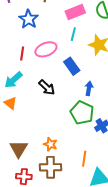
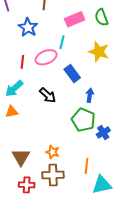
cyan line: (73, 34) -> (62, 42), moved
orange triangle: (10, 103) -> (12, 112), turned -48

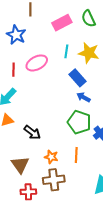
cyan line: (62, 42) -> (66, 51), moved
blue rectangle: (72, 74) -> (77, 78), moved
black arrow: (48, 95) -> (32, 132), moved
blue arrow: (90, 95) -> (84, 97), turned -64
orange line: (87, 166) -> (76, 155), moved

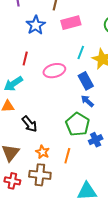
pink rectangle: (62, 23) -> (71, 23), moved
pink ellipse: (37, 63) -> (54, 71), moved

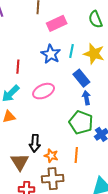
blue star: (36, 25) -> (51, 54), moved
pink ellipse: (54, 71) -> (44, 91), moved
blue arrow: (87, 101) -> (86, 98), turned 48
black arrow: (30, 124) -> (35, 143), moved, turned 54

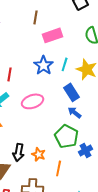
blue arrow: (86, 98) -> (75, 112), turned -48
orange star: (51, 156) -> (39, 154), moved

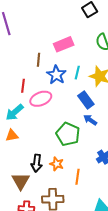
brown line: (36, 17) -> (38, 60), moved
pink ellipse: (33, 101) -> (41, 99), moved
green pentagon: (67, 136) -> (68, 134), moved

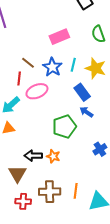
brown line: (38, 60) -> (28, 63), moved, turned -56
green pentagon: (68, 134) -> (64, 127), turned 30
black arrow: (37, 163) -> (33, 156), turned 84
orange line: (77, 177) -> (76, 191), moved

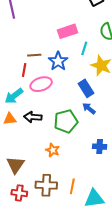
brown line: (28, 63) -> (34, 55), turned -48
cyan line: (73, 65) -> (84, 48), moved
blue cross: (100, 149) -> (100, 147), turned 32
black arrow: (33, 156) -> (33, 117), moved

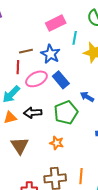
blue rectangle: (86, 88) -> (61, 80), moved
brown triangle: (15, 165) -> (20, 146), moved

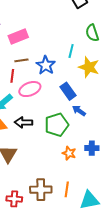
pink rectangle: (56, 23) -> (18, 37), moved
blue rectangle: (61, 80) -> (68, 91), moved
orange star: (57, 143) -> (69, 153), moved

